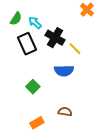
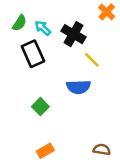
black cross: (55, 38) -> (74, 34), moved
brown semicircle: (65, 112) -> (102, 150), moved

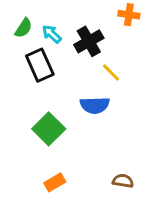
orange cross: (107, 12) -> (129, 15), turned -35
black cross: (74, 34) -> (89, 41), turned 30
green square: (40, 107) -> (49, 129), size x1.5

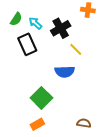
green square: (49, 129) -> (41, 98), moved

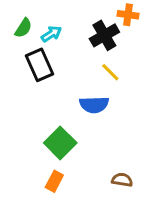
cyan arrow: (35, 23) -> (51, 34), turned 104
black cross: (61, 28) -> (104, 35), moved
orange rectangle: (37, 124) -> (54, 181), turned -32

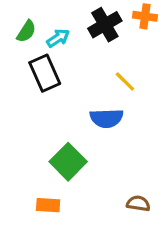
black cross: (104, 35) -> (105, 25), moved
orange rectangle: (54, 181) -> (48, 205), moved, turned 66

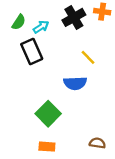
orange rectangle: (48, 205) -> (47, 147), moved

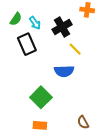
black cross: (74, 17) -> (62, 27), moved
cyan arrow: (41, 27) -> (35, 23), turned 88
brown semicircle: (97, 143) -> (83, 122), turned -128

